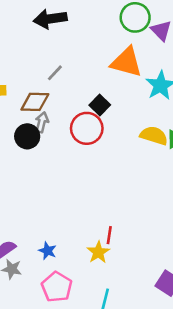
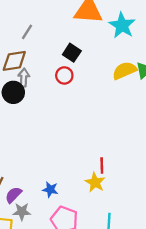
red circle: (87, 128) -> (64, 75), size x0.6
yellow semicircle: (154, 136) -> (124, 71), turned -30

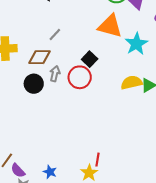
red circle: (64, 75) -> (80, 77), size x1.5
gray arrow: (24, 78) -> (55, 74), moved
purple semicircle: (13, 195) -> (18, 171), turned -98

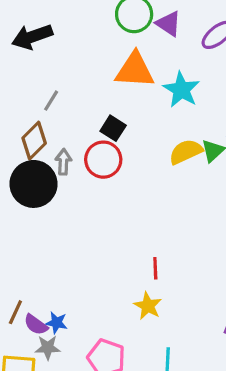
brown diamond: (39, 57) -> (34, 141), turned -35
black circle: (34, 84) -> (34, 184), size x1.5
red line: (97, 160) -> (155, 268), moved
blue star: (50, 172) -> (56, 323), moved

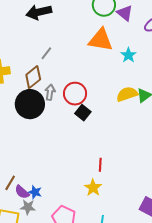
cyan star: (181, 90) -> (128, 55), size x0.7
black square: (113, 128) -> (83, 113), moved

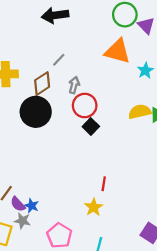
gray arrow: (50, 92) -> (74, 85), moved

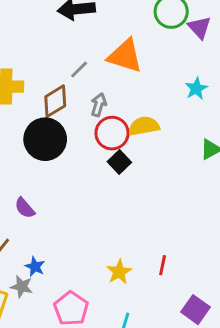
orange triangle: (118, 51) -> (125, 56), moved
yellow semicircle: (140, 112) -> (144, 126), moved
red line: (104, 184) -> (163, 265), moved
purple semicircle: (18, 204) -> (25, 208), moved

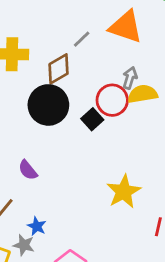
gray arrow: (99, 105) -> (130, 78), moved
black square: (119, 162) -> (92, 119), moved
yellow star: (119, 272) -> (124, 192), moved, size x1.4

